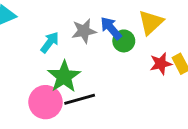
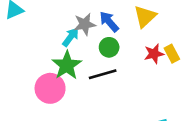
green circle: (124, 41) -> (109, 47), moved
cyan arrow: (50, 42) -> (71, 37), moved
black line: (80, 99) -> (103, 74), moved

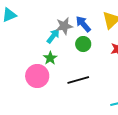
green star: (67, 65) -> (50, 58), size x0.6
black line: (103, 74) -> (78, 80), moved

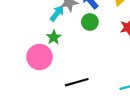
black line: (78, 80) -> (77, 82), moved

